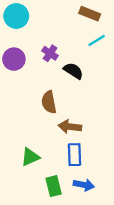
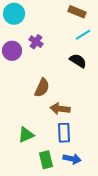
purple cross: (50, 53) -> (36, 42), moved
black semicircle: (73, 71) -> (78, 61), moved
brown semicircle: (49, 102) -> (42, 88), turned -144

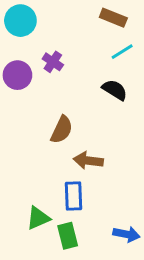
blue rectangle: (64, 133) -> (73, 196), moved
green triangle: (26, 135) -> (38, 218), moved
blue arrow: (72, 159) -> (127, 234), moved

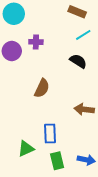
purple cross: (53, 62) -> (36, 42), turned -32
brown arrow: (88, 161) -> (84, 109), moved
green rectangle: (68, 236) -> (57, 161), moved

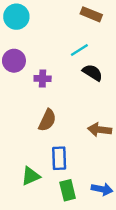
cyan line: (83, 35) -> (79, 50), moved
purple cross: (36, 42) -> (43, 79), moved
brown semicircle: (42, 88) -> (47, 120), moved

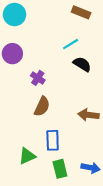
purple cross: (43, 79) -> (38, 78), moved, turned 32

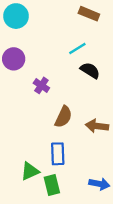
brown semicircle: (42, 106) -> (63, 117), moved
green rectangle: (60, 169) -> (52, 185), moved

